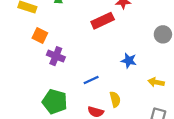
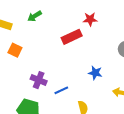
purple cross: (56, 56) -> (39, 80), moved

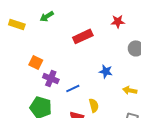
red star: (90, 19) -> (118, 21), moved
orange square: (15, 50) -> (36, 62), moved

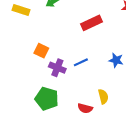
blue line: (73, 88) -> (81, 62), moved

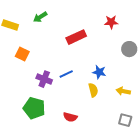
orange square: (41, 51) -> (22, 54), moved
yellow semicircle: (103, 97) -> (93, 90), moved

